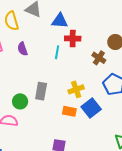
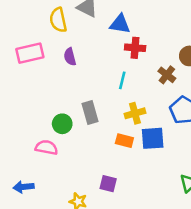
cyan line: (57, 52) -> (122, 80), moved
gray rectangle: (41, 91) -> (90, 112), turned -30
blue square: (91, 108) -> (153, 138), turned 30

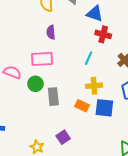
pink rectangle: (30, 53) -> (42, 59), moved
gray rectangle: (90, 112) -> (53, 97), moved
pink semicircle: (46, 147) -> (12, 72), moved
purple square: (108, 184) -> (63, 137), turned 32

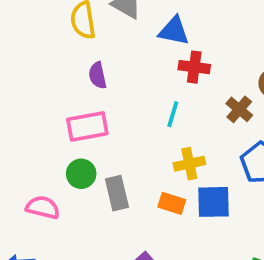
pink semicircle: (12, 72) -> (43, 207), moved

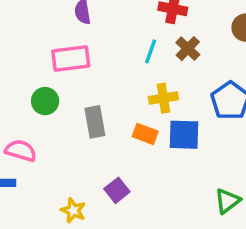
brown cross: (239, 109) -> (188, 49), moved
green circle: (81, 174) -> (45, 101), moved
pink semicircle: (43, 207) -> (21, 151), moved

